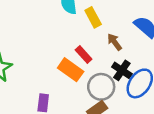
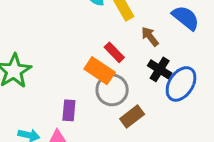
gray circle: (101, 87) -> (112, 90), moved

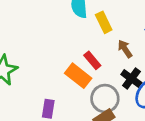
gray circle: (112, 90) -> (105, 98), moved

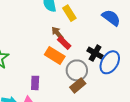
brown arrow: (125, 49) -> (57, 33), moved

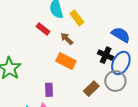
blue semicircle: (111, 18) -> (121, 35), moved
red rectangle: (64, 43) -> (43, 29), moved
gray circle: (77, 70) -> (115, 81), moved

